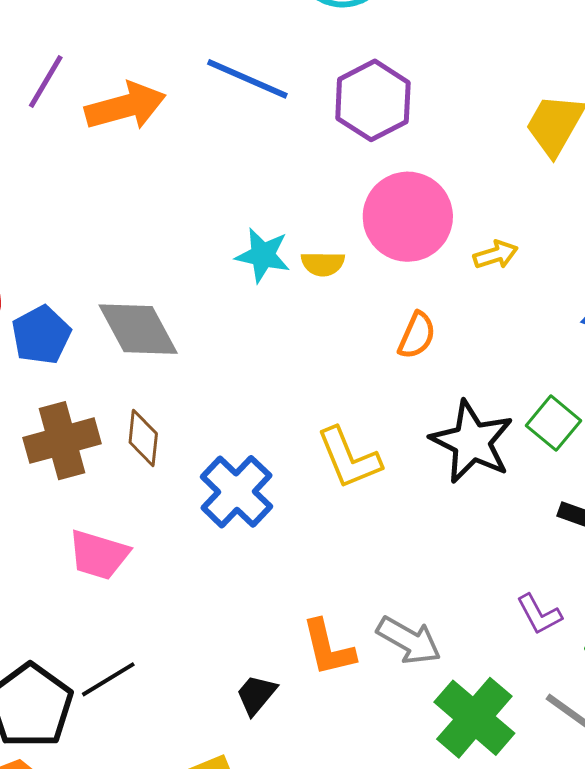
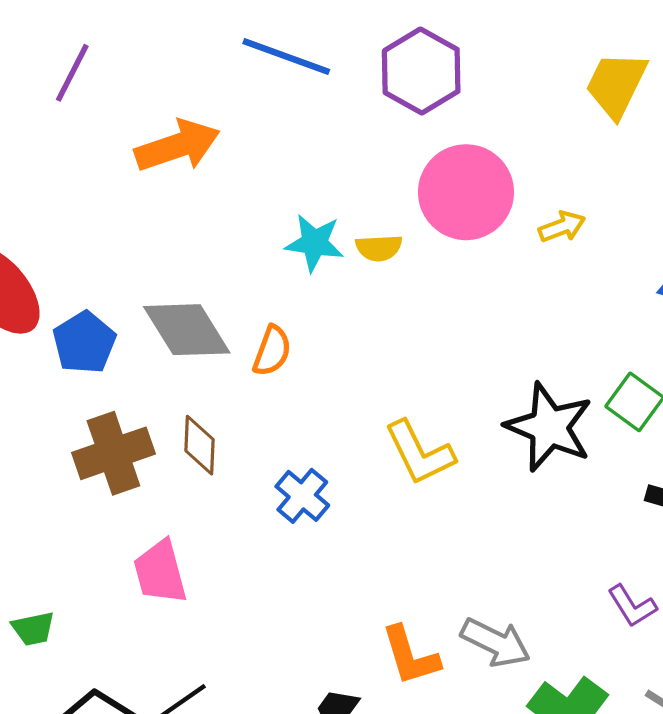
orange arrow: (125, 106) -> (177, 146), moved
orange semicircle: (417, 335) -> (272, 351), moved
blue cross: (236, 492) -> (302, 496), size x0.7
pink trapezoid: (99, 555) -> (160, 572), turned 62

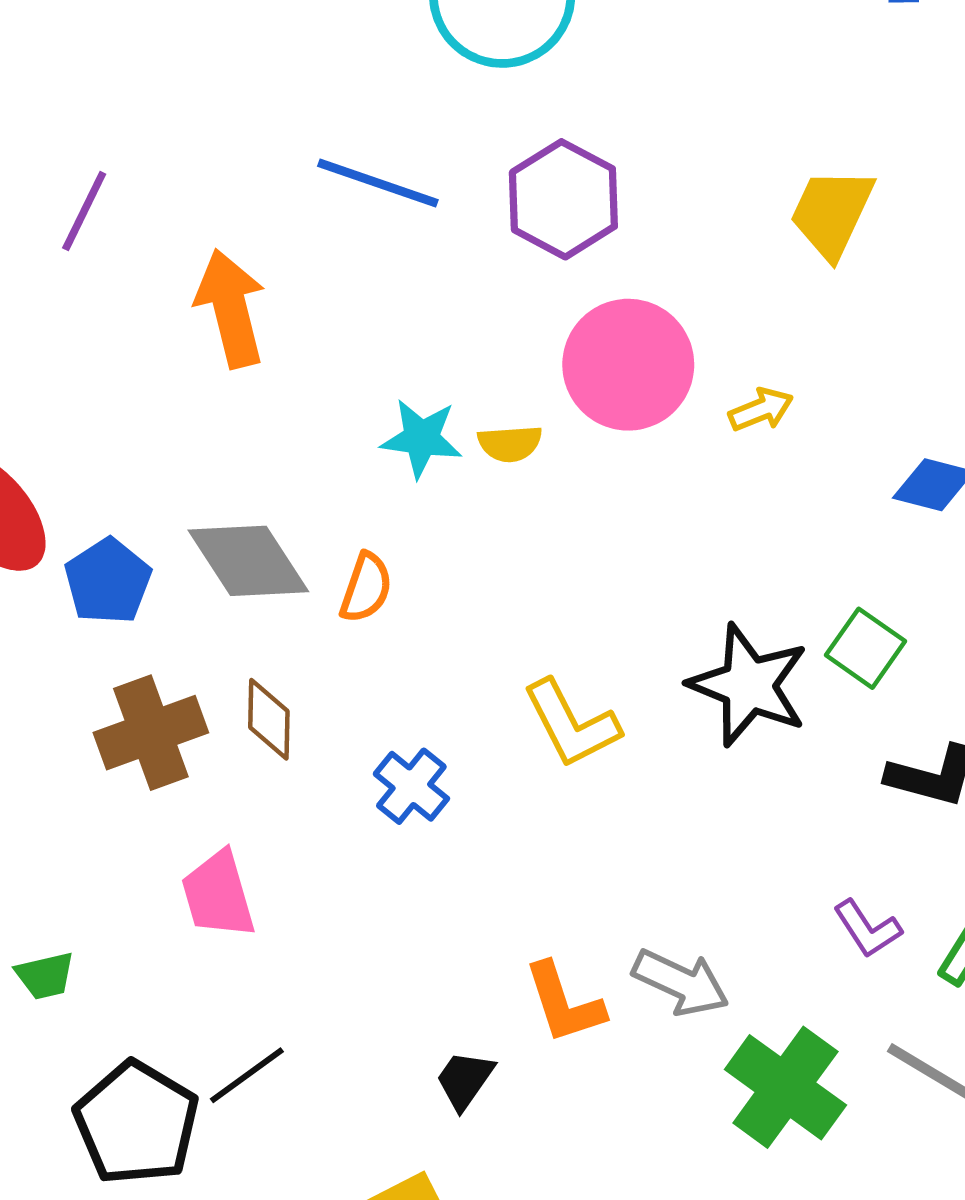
orange arrow: (177, 146) -> (231, 308), turned -84

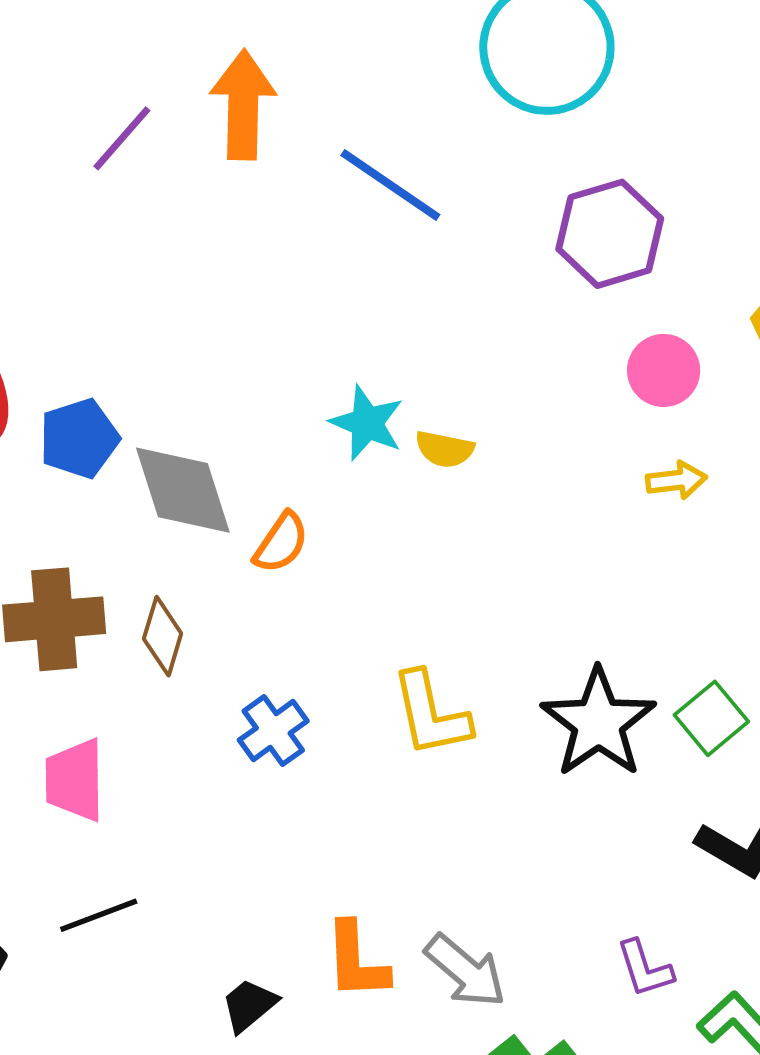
purple hexagon: (563, 199) -> (610, 234), moved
orange arrow: (231, 308) -> (243, 105), moved
pink circle: (628, 365) -> (664, 370), moved, size x0.6
blue pentagon: (108, 581) -> (79, 438), moved
black line: (247, 1075) -> (99, 915), moved

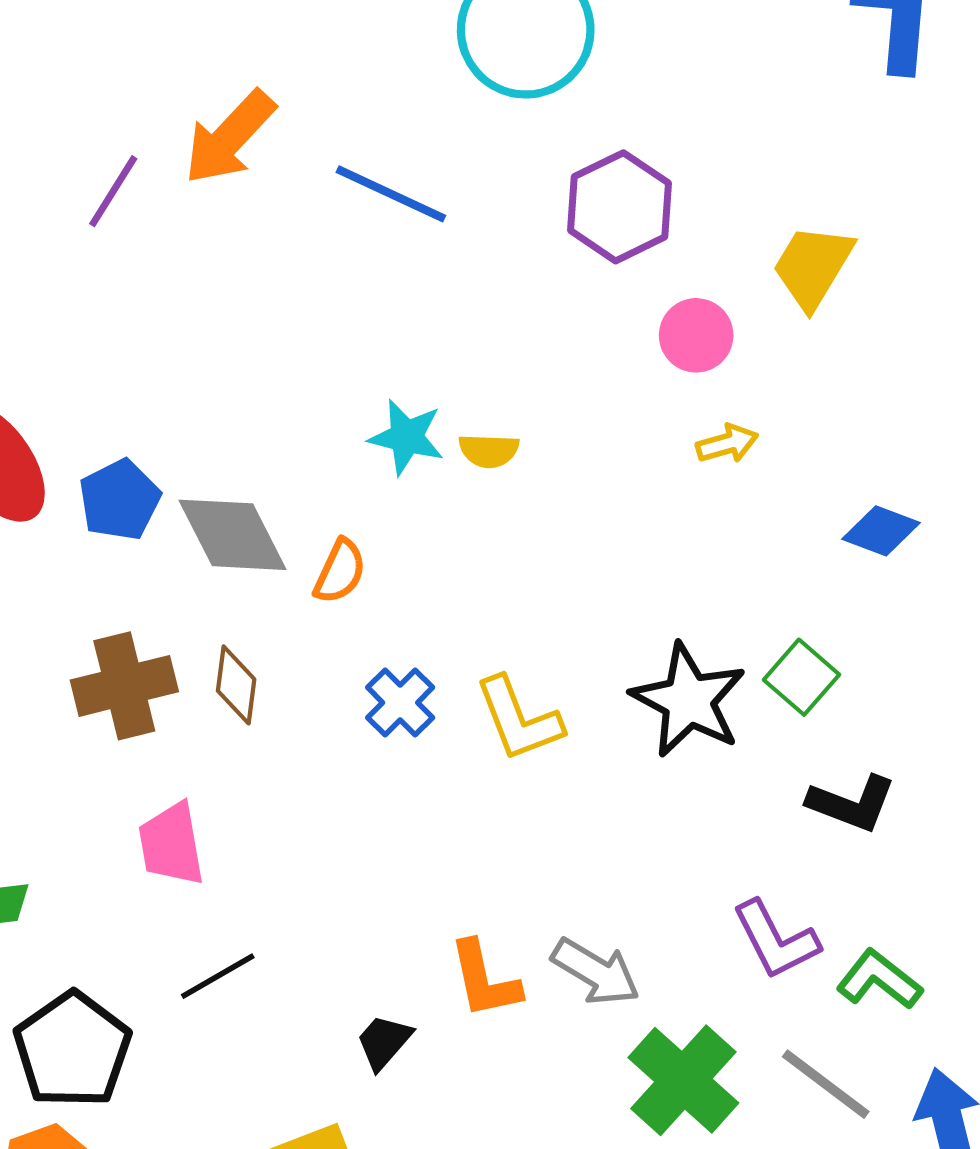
orange arrow: (243, 105) -> (230, 137), turned -129
blue cross: (273, 731) -> (400, 703), moved
purple L-shape: (645, 969) -> (776, 940), size x1.4

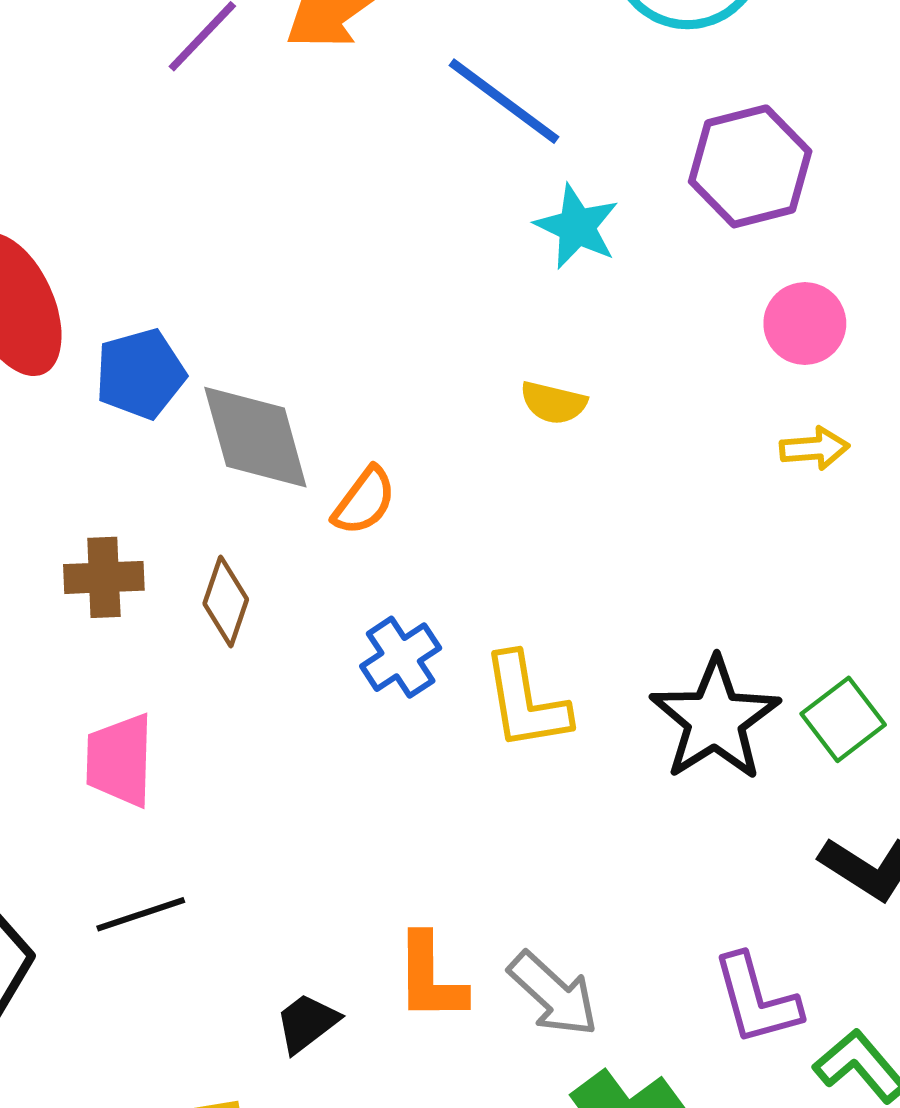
cyan star: (406, 437) -> (577, 227), moved
brown cross: (124, 686) -> (104, 577), size x0.7

